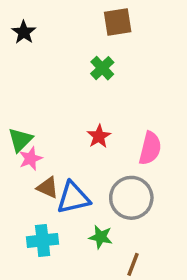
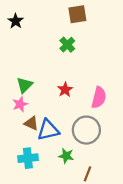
green triangle: (20, 140) -> (25, 85), moved

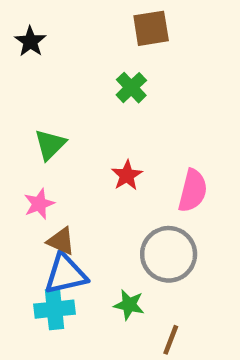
green triangle: (25, 85) -> (50, 145), moved
blue triangle: (48, 130) -> (65, 274), moved

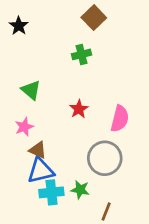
brown square: (151, 28) -> (94, 18), turned -35
green cross: (131, 88) -> (82, 54), turned 30
green triangle: (50, 145) -> (31, 90), turned -35
cyan cross: (54, 309) -> (51, 192), moved

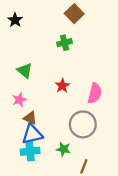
cyan cross: (51, 192) -> (30, 151), moved

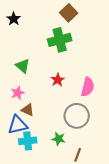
green cross: (65, 43) -> (60, 40), size x1.6
blue triangle: (32, 134) -> (18, 125), moved

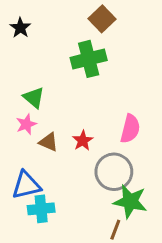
red star: (58, 80) -> (83, 141), moved
pink star: (18, 93) -> (26, 124), moved
brown triangle: (28, 110) -> (49, 142), moved
green star: (59, 139) -> (130, 201), moved, size x1.6

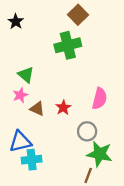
gray circle: (114, 172) -> (87, 131), size x0.7

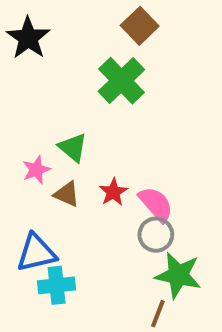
black star: (16, 22) -> (28, 38), size x1.5
green cross: (68, 45) -> (121, 81), turned -30
green triangle: (26, 75) -> (73, 147), moved
pink semicircle: (100, 99) -> (156, 204), moved, turned -55

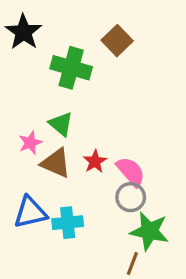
brown square: (140, 26) -> (117, 41), moved
green cross: (121, 81) -> (71, 68), moved, turned -30
brown triangle: (67, 194) -> (56, 163), size x1.4
cyan cross: (57, 285) -> (68, 223), moved

